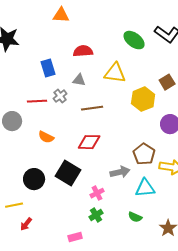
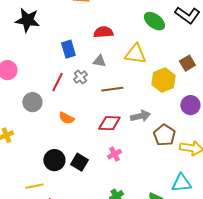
red line: (37, 101) -> (57, 82), turned -60
gray arrow: (120, 172) -> (140, 116), moved
black square: (68, 173) -> (79, 162), moved, size x0.7
cyan triangle: (145, 188) -> (181, 183), moved
pink cross: (97, 193) -> (114, 154), moved

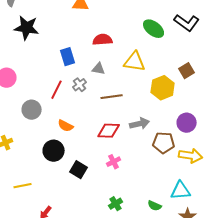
purple circle: (190, 105) -> (187, 123), moved
brown pentagon: (164, 135) -> (164, 143), turned -30
black circle: (54, 160) -> (54, 151), moved
yellow line: (34, 186) -> (23, 186), moved

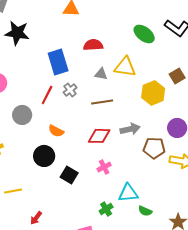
blue rectangle: (68, 57) -> (58, 62), size x1.4
gray triangle: (99, 69) -> (101, 74), moved
cyan triangle: (181, 191) -> (128, 193), moved

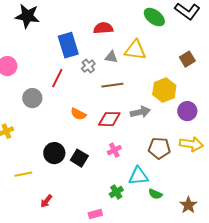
gray cross: (70, 90) -> (88, 66), moved
yellow hexagon: (153, 93) -> (164, 90), moved
orange semicircle: (56, 131) -> (78, 114), moved
brown pentagon: (154, 148) -> (159, 148), moved
black circle: (44, 156) -> (54, 153), moved

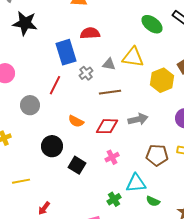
red semicircle: (103, 28) -> (90, 33), moved
yellow hexagon: (164, 90) -> (162, 80), moved
black circle: (54, 153) -> (52, 146), moved

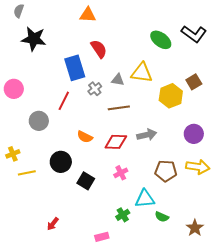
red semicircle: (90, 33) -> (99, 49), turned 60
yellow line: (21, 181) -> (27, 173), moved

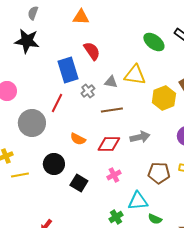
gray semicircle: (19, 11) -> (33, 13), moved
gray circle: (39, 121) -> (32, 123), size x1.4

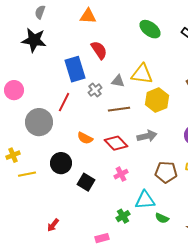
green ellipse: (154, 42) -> (150, 29), moved
yellow hexagon: (164, 98) -> (157, 100), moved
red diamond: (109, 144) -> (116, 143), turned 45

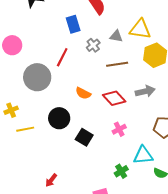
blue rectangle: (75, 69) -> (73, 24), size x0.7

